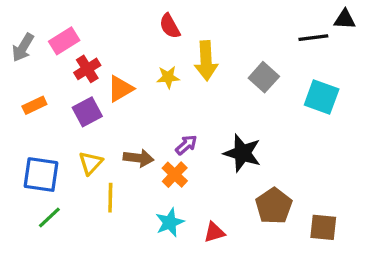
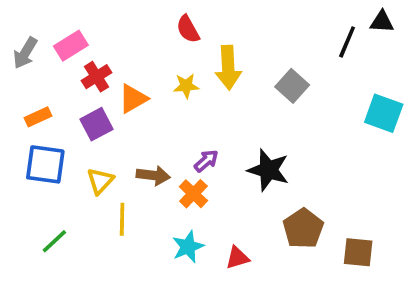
black line: (313, 38) -> (347, 42), turned -60
cyan square: (322, 97) -> (384, 113), moved
blue square: (41, 175) -> (45, 164), moved

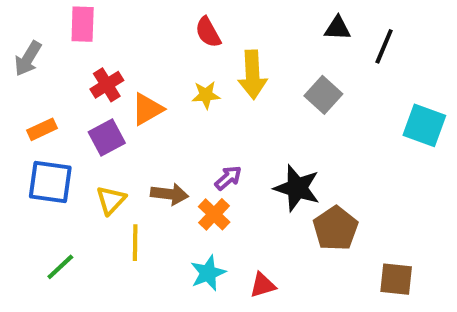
black triangle: (382, 22) -> (337, 28), moved
pink rectangle: (71, 46) -> (83, 24), moved, turned -56
brown pentagon: (303, 228) -> (335, 228), moved

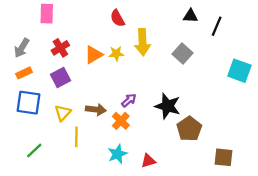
gray arrow: (28, 59) -> (22, 48), moved
orange triangle: (147, 109) -> (93, 55), moved

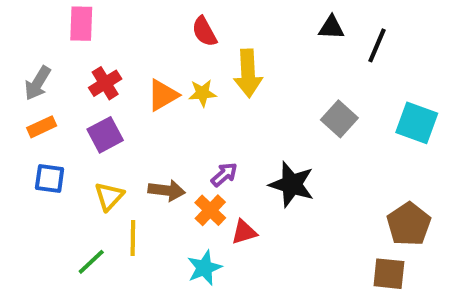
gray square: (182, 54) -> (339, 119), moved
blue square: (29, 103) -> (50, 178), size x0.7
brown pentagon: (189, 129) -> (409, 224), moved
green line: (34, 151) -> (91, 262), moved
red triangle: (148, 161) -> (244, 232), moved

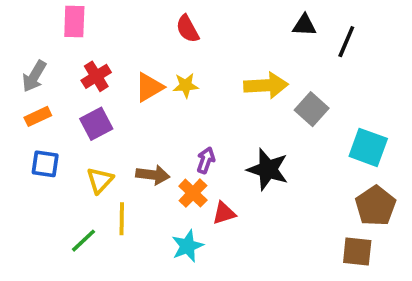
yellow arrow: (248, 73) -> (266, 85), moved, turned -90
cyan square: (417, 123) -> (368, 147), moved
purple arrow: (224, 174) -> (206, 160), turned -30

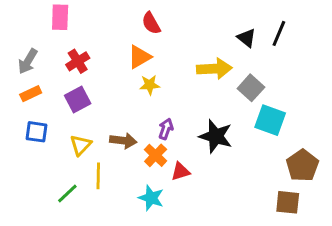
black triangle: (304, 25) -> (247, 38), moved, turned 36
yellow star: (186, 85) -> (150, 85), moved
orange triangle: (149, 87) -> (139, 57), moved
cyan square: (368, 147) -> (270, 120), moved
cyan star: (187, 246) -> (151, 198), turned -30

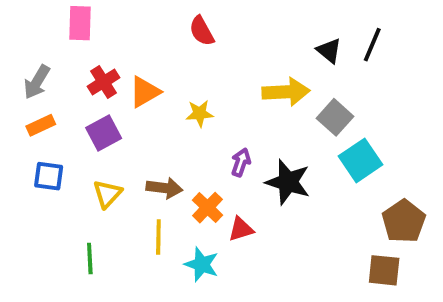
orange triangle: (139, 57) -> (145, 92), moved
cyan square: (270, 120) -> (360, 160), turned 36
purple arrow: (166, 129) -> (241, 162), moved
yellow line: (98, 176) -> (158, 237), moved
green line: (67, 194) -> (90, 259), turned -50

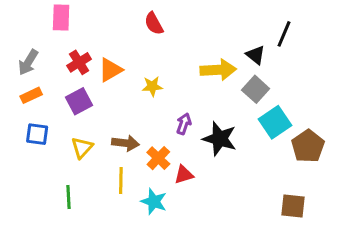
black triangle: (329, 51) -> (256, 55), moved
brown pentagon: (404, 221) -> (308, 146), moved

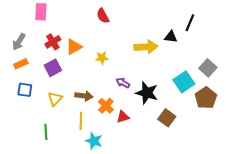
black triangle: (256, 55) -> (171, 37), turned -32
gray square: (256, 89) -> (208, 68), moved
purple arrow: (184, 124) -> (123, 83), turned -80
cyan star: (154, 201) -> (94, 141), moved
brown square: (293, 206) -> (167, 118), moved, turned 30

